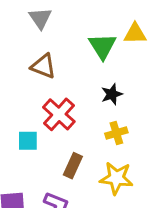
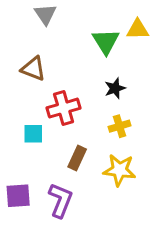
brown triangle: (43, 66) -> (33, 69), moved
red cross: (59, 114) -> (64, 108), turned 32

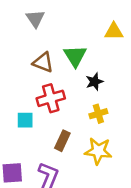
green triangle: (106, 41) -> (75, 56), moved
brown triangle: (33, 69) -> (43, 62), moved

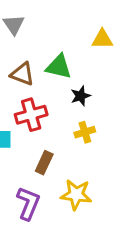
green triangle: (75, 56) -> (59, 67), turned -45
yellow star: (98, 151) -> (76, 195), moved

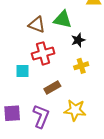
brown rectangle: (44, 163) -> (52, 87), turned 35

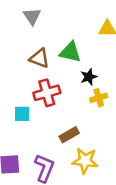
yellow cross: (81, 66) -> (99, 98), moved
brown rectangle: (52, 87) -> (69, 135), moved

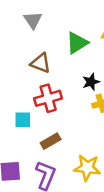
green triangle: (70, 52) -> (77, 43), moved, turned -45
brown rectangle: (69, 135) -> (51, 141), moved

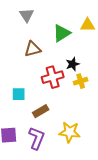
brown triangle: (41, 63) -> (33, 49), turned -36
red cross: (48, 98) -> (53, 77), moved

